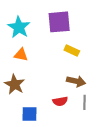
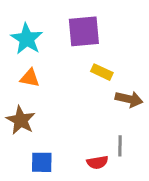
brown arrow: (76, 81) -> (129, 99), moved
red semicircle: (60, 101) -> (97, 162), moved

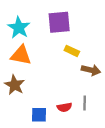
orange triangle: (30, 78) -> (21, 55), size x1.5
blue square: (42, 162) -> (39, 115), moved
red semicircle: (97, 162) -> (64, 107), moved

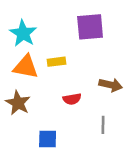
purple square: (59, 22) -> (90, 27), moved
yellow rectangle: (72, 51) -> (57, 62), moved, turned -32
red semicircle: (64, 107) -> (72, 99), moved

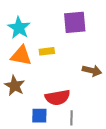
red semicircle: (72, 99) -> (58, 97), moved, size x1.6
gray line: (103, 125) -> (71, 118), moved

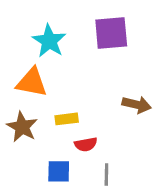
cyan star: (19, 28) -> (49, 41), moved
yellow rectangle: (47, 51) -> (67, 119), moved
red semicircle: (58, 97) -> (86, 144), size x0.6

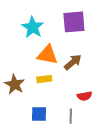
orange triangle: (32, 82) -> (47, 55), moved
brown arrow: (137, 105) -> (73, 62), moved, turned -54
red semicircle: (86, 144) -> (84, 96), moved

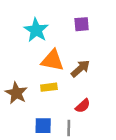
purple square: (74, 22) -> (82, 24), size x0.6
red semicircle: (84, 96) -> (83, 106), moved, turned -32
gray line: (71, 116) -> (69, 128), moved

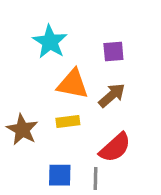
purple square: (82, 24) -> (113, 51), moved
red semicircle: (83, 106) -> (115, 147), size x1.5

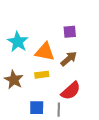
cyan star: (50, 42) -> (18, 42), moved

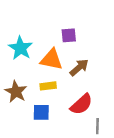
purple square: (70, 32) -> (69, 35), moved
blue square: (37, 108) -> (41, 112), moved
gray line: (59, 110) -> (97, 126), moved

